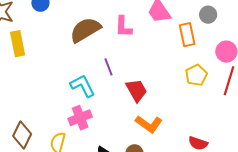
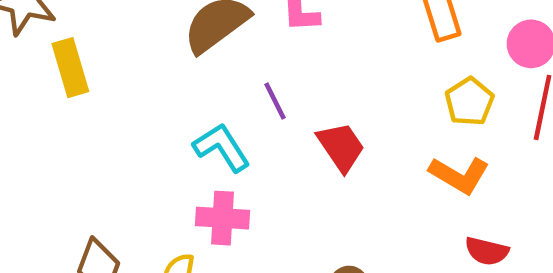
pink cross: (80, 118) -> (222, 218), turned 30
orange L-shape: (149, 124) -> (459, 175), moved

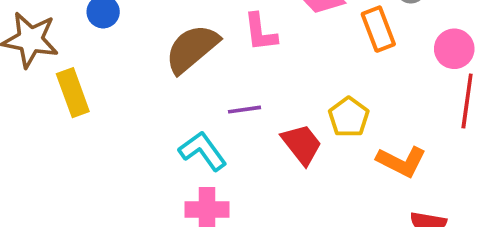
purple line: (275, 101) -> (245, 110), turned -68
yellow pentagon: (469, 102) -> (349, 117), moved

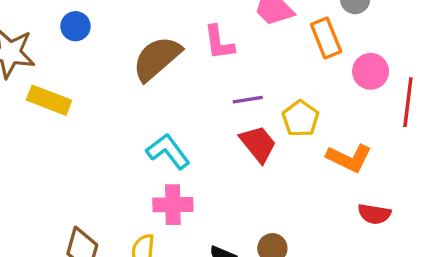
pink circle: (454, 49) -> (371, 71), moved
yellow rectangle: (73, 93) -> (49, 100), turned -48
purple line: (245, 110) -> (248, 100), moved

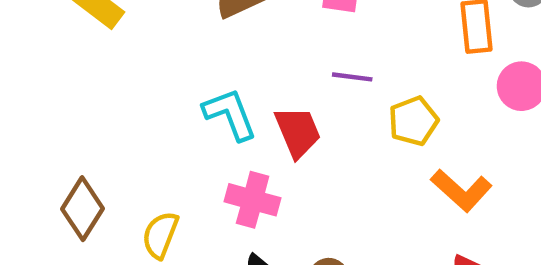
red trapezoid: (258, 144) -> (298, 132), moved
pink cross: (173, 205) -> (253, 200), moved

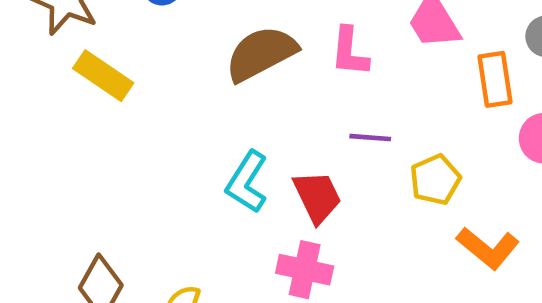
cyan L-shape: (230, 114) -> (247, 182), turned -124
pink cross: (253, 200) -> (305, 270), moved

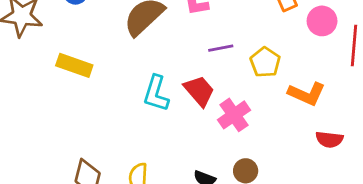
yellow rectangle: (103, 76) -> (74, 65), moved
pink cross: (305, 270) -> (234, 115), moved, turned -32

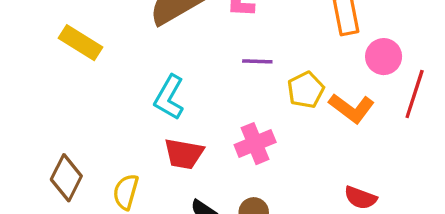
red trapezoid: (199, 91) -> (184, 154), moved, turned 128
orange L-shape: (307, 94) -> (352, 108), moved

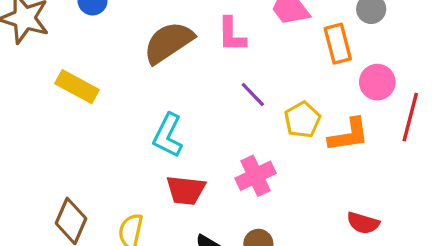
purple line: (257, 61) -> (253, 94), turned 48
orange L-shape: (352, 108) -> (349, 135), turned -42

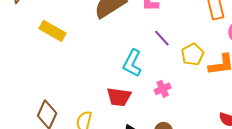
cyan L-shape: (168, 135) -> (132, 63), moved
pink cross: (256, 176) -> (163, 89), size x0.7

